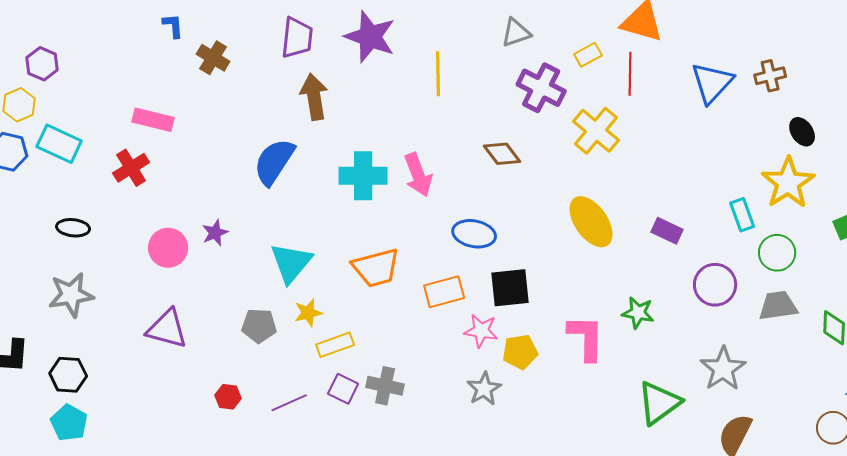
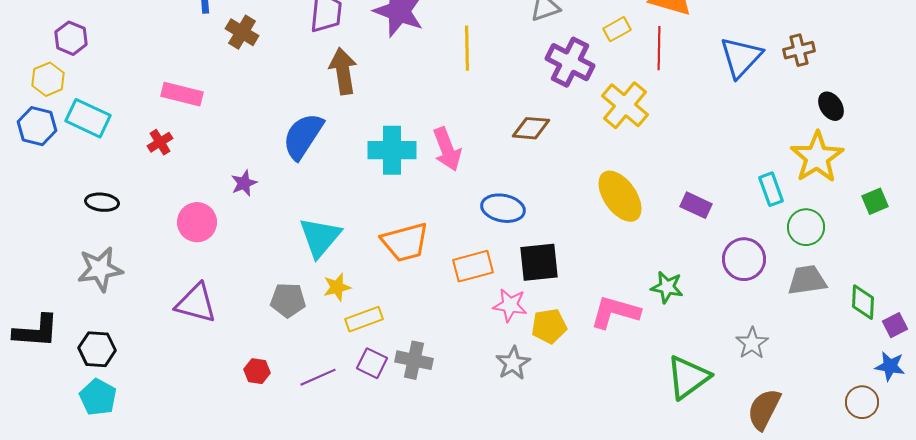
brown diamond: (502, 154) -> (531, 128), turned -48
red cross: (131, 168) -> (160, 142), size x0.7
purple star: (215, 233) -> (244, 183), moved
pink L-shape: (586, 338) -> (615, 312), turned -75
gray star: (723, 369) -> (752, 343), size x0.7

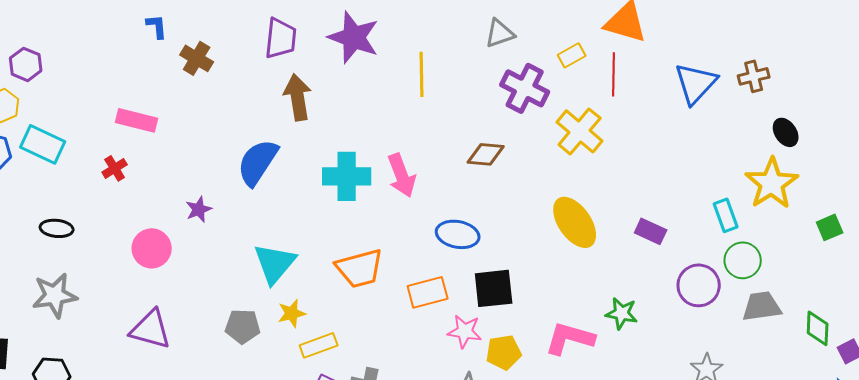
green circle: (806, 227) -> (743, 260), moved

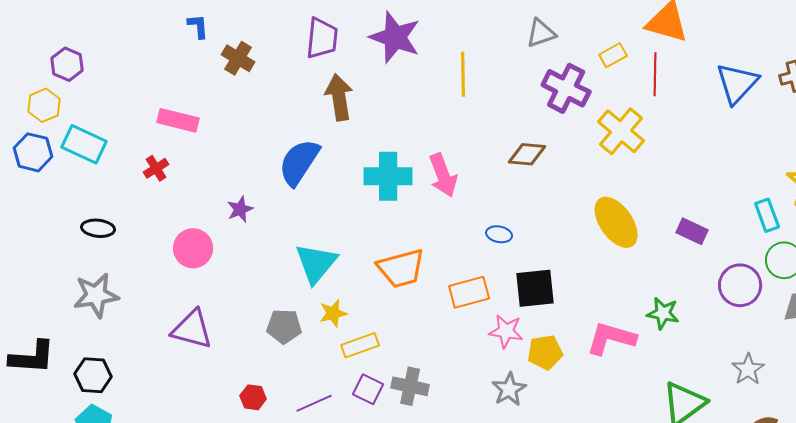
blue ellipse: (458, 234) -> (499, 234), size x0.6

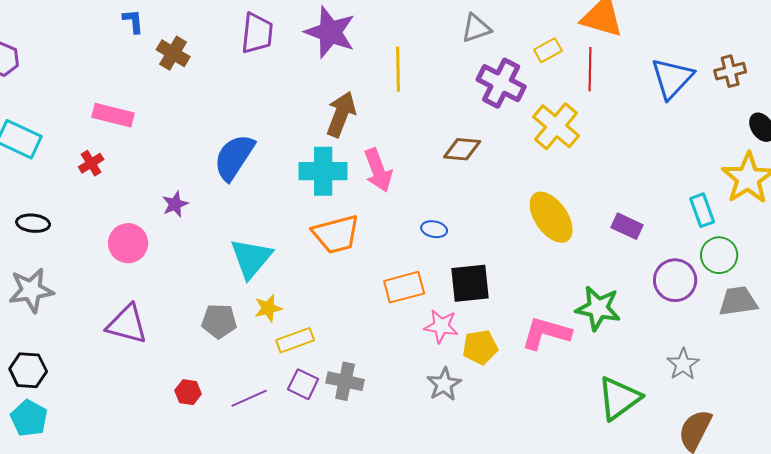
brown arrow: (339, 97) -> (341, 114), moved, turned 30
orange trapezoid: (401, 268) -> (336, 234), moved
green star: (663, 313) -> (598, 308), size x1.4

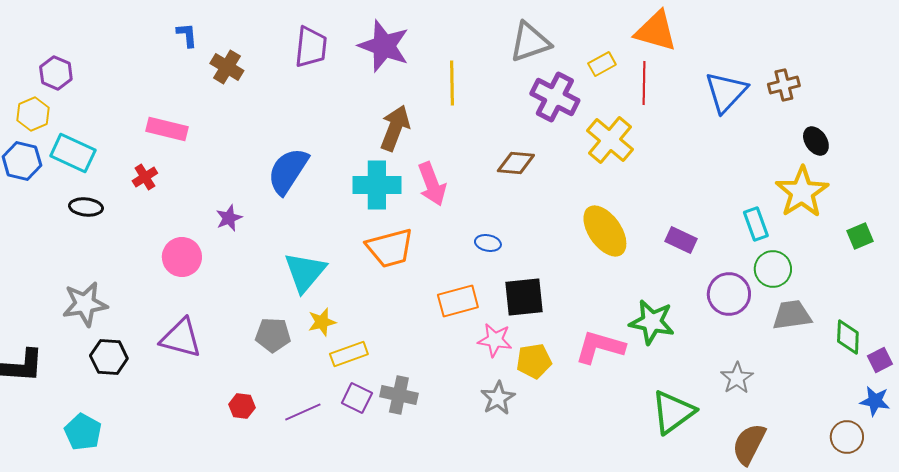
gray triangle: (476, 28) -> (530, 42), size x1.4
black ellipse: (33, 223) -> (86, 207), moved
black hexagon: (28, 370) -> (109, 357), moved

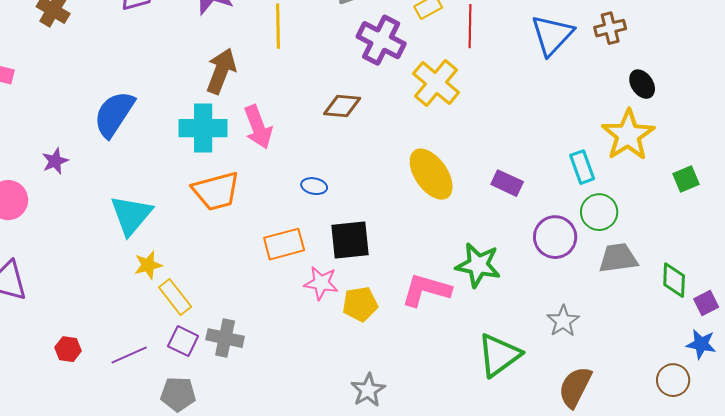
gray pentagon: (273, 335) -> (178, 394), moved
yellow rectangle: (349, 354) -> (175, 297), turned 72
gray star: (498, 398) -> (368, 390), moved

